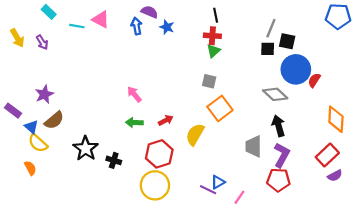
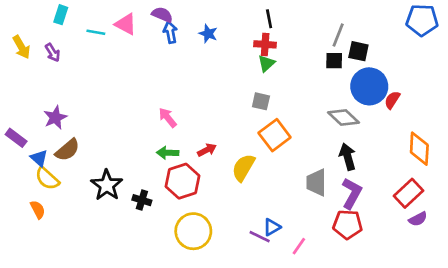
cyan rectangle: (49, 12) -> (61, 15), turned 64
purple semicircle: (150, 12) -> (162, 15), moved
red hexagon: (159, 154) -> (182, 181), moved

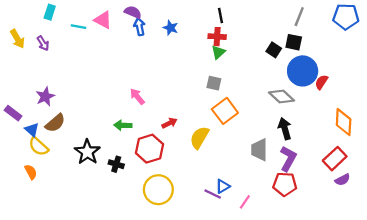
gray line: (338, 35) -> (299, 17), moved
black square: (334, 61) -> (274, 50), turned 32
green arrow: (168, 153) -> (123, 125), moved

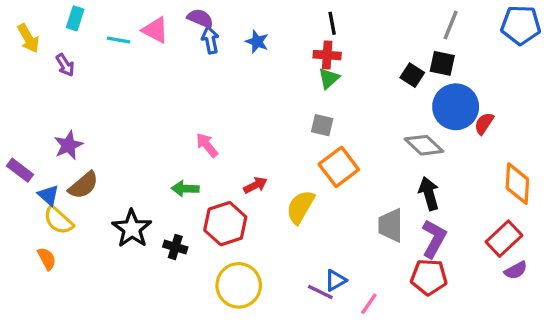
yellow arrow: (17, 39) -> (28, 38), moved

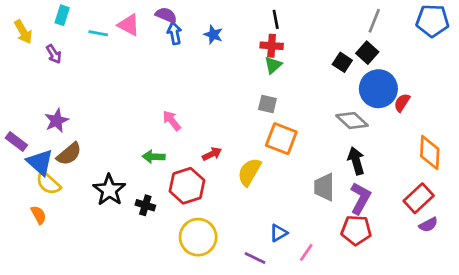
black square: (442, 63) -> (367, 53), turned 30
orange square: (339, 167) -> (281, 139), turned -32
blue triangle: (48, 195) -> (40, 162), size x1.5
purple line: (320, 292) -> (255, 258), moved

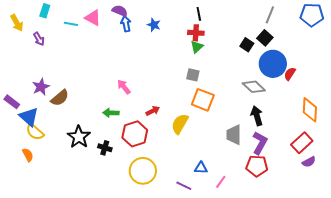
brown semicircle: (69, 154) -> (60, 98), moved
blue triangle: (279, 233) -> (201, 168), turned 32

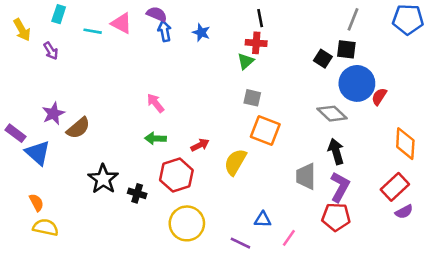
black square: (265, 38) -> (346, 49), turned -35
green triangle: (197, 47) -> (246, 61), moved
pink arrow: (124, 87) -> (155, 103), moved
green arrow: (111, 113) -> (155, 138), moved
yellow semicircle: (35, 132) -> (46, 227), moved, turned 150

